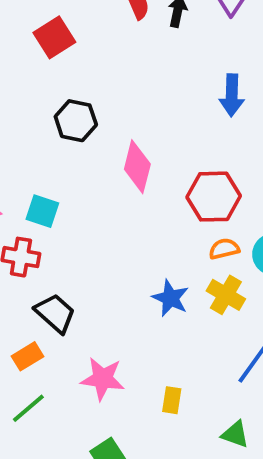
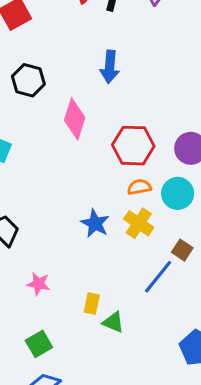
blue arrow: (232, 95) -> (110, 67), moved
pink star: (103, 379) -> (38, 284), size x0.7
green triangle: (235, 434) -> (113, 322), moved

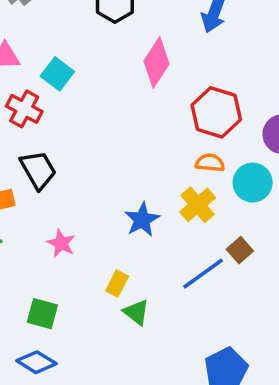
blue star: (95, 223) -> (142, 220), moved
green square: (39, 344) -> (42, 314), turned 30

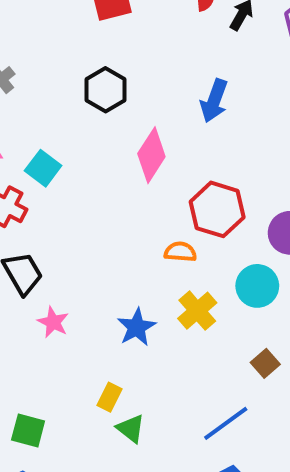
orange semicircle: (210, 163) -> (180, 252), moved
pink star: (61, 243) -> (53, 322), moved
brown square: (240, 250) -> (265, 363), moved
blue line: (203, 274) -> (226, 423), moved

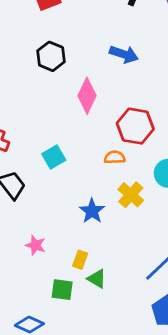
blue arrow: (214, 101) -> (124, 54), turned -84
cyan square: (43, 168) -> (54, 157), moved, turned 30
pink star: (53, 322) -> (35, 245), moved
green square: (28, 431) -> (62, 290), moved

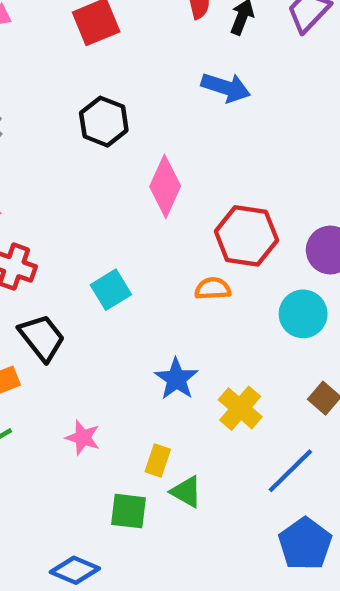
blue arrow: (124, 54) -> (226, 87), moved
yellow cross: (131, 195) -> (240, 408), moved

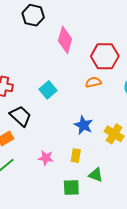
yellow rectangle: (158, 461) -> (76, 156), moved

